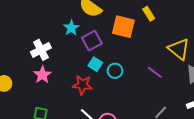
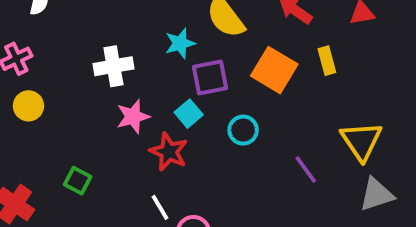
cyan square: (95, 64) -> (189, 114), moved
cyan circle: (115, 71) -> (243, 130), moved
pink star: (42, 75) -> (133, 117), moved

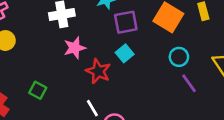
cyan square: (189, 114) -> (125, 53), moved
cyan circle: (243, 130) -> (179, 57), moved

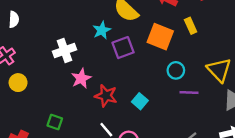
cyan square: (125, 53) -> (140, 101), moved
purple line: (189, 83) -> (189, 92), turned -42

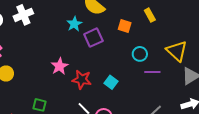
orange square: (160, 37) -> (125, 26), size x0.6
white cross: (65, 50) -> (23, 15), moved

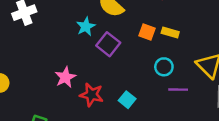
yellow rectangle: (150, 15) -> (170, 32), moved, turned -48
purple square: (93, 38) -> (108, 44), turned -30

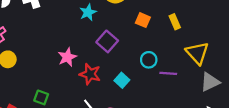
yellow rectangle: (170, 32) -> (175, 22), moved, turned 48
purple square: (108, 44) -> (107, 41), moved
cyan circle: (164, 67) -> (149, 60), moved

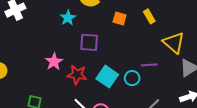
purple square: (107, 41) -> (89, 42), turned -30
cyan circle: (149, 60) -> (132, 78), moved
cyan square: (122, 80) -> (107, 77), size x1.5

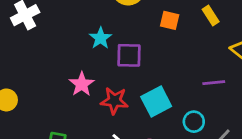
cyan star: (68, 18) -> (100, 38), moved
cyan square: (107, 77) -> (156, 101), turned 30
cyan circle: (132, 78) -> (194, 122), moved

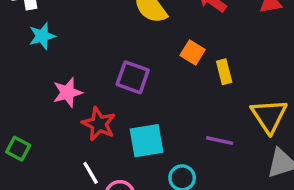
yellow rectangle: (211, 16) -> (224, 72), moved
cyan star: (100, 38) -> (42, 36), moved

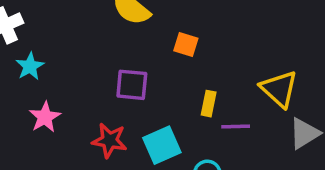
yellow rectangle: (224, 72) -> (209, 104), moved, turned 40
pink star: (68, 93) -> (45, 117), moved

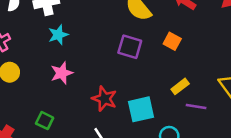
purple square: (132, 85) -> (130, 47), moved
yellow rectangle: (209, 104) -> (180, 86), turned 30

